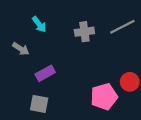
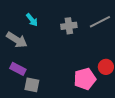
gray arrow: (21, 49) -> (17, 40), size x1.5
purple rectangle: (45, 73) -> (18, 69), moved, turned 56

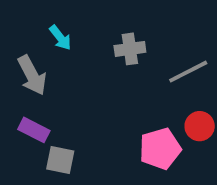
gray line: (100, 22) -> (188, 72), moved
gray arrow: (17, 40) -> (32, 75), turned 30

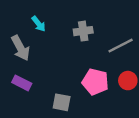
pink pentagon: (160, 149) -> (95, 82), moved, turned 30
gray square: (60, 160) -> (62, 102), moved

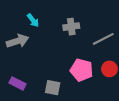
gray arrow: (20, 48) -> (18, 41), turned -80
purple rectangle: (22, 83) -> (18, 83), moved

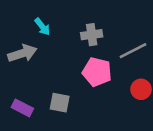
pink pentagon: (82, 70) -> (97, 72), moved
gray square: (53, 88) -> (60, 103), moved

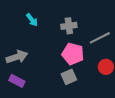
gray arrow: (22, 53) -> (17, 57), moved
gray square: (60, 103) -> (69, 77), moved, turned -35

